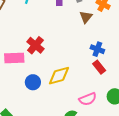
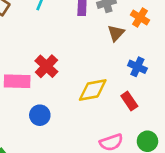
blue cross: (97, 49) -> (137, 67), moved
yellow diamond: (59, 76) -> (93, 90), moved

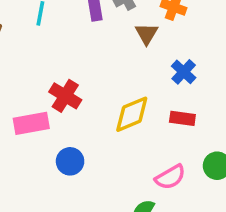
blue cross: (137, 67) -> (184, 72), turned 30
red rectangle: (129, 101) -> (182, 118), turned -36

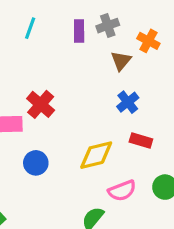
blue cross: (184, 72) -> (128, 102), moved
yellow diamond: (132, 114) -> (96, 155), moved

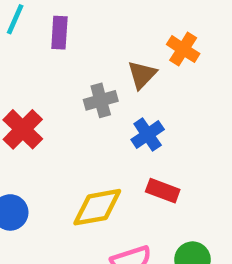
gray cross: (108, 26) -> (101, 100), moved
purple rectangle: (79, 31) -> (59, 33), moved

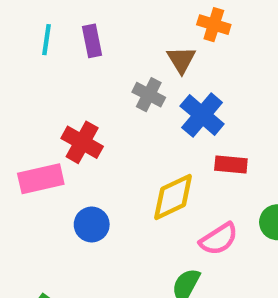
gray cross: (101, 100) -> (149, 95), turned -32
blue cross: (148, 135) -> (202, 115), size x1.4

